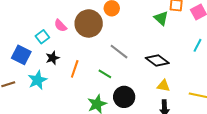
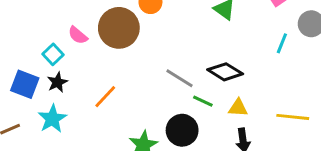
gray line: (119, 52) -> (180, 78), moved
black star: (52, 58) -> (57, 82), moved
orange line: (75, 69) -> (105, 97), turned 30
green line: (105, 74) -> (203, 101), moved

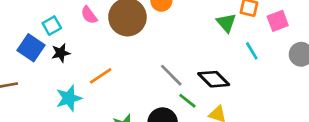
cyan line: (282, 43) -> (252, 51), moved, turned -66
cyan square: (53, 54) -> (52, 26), moved
cyan star: (52, 119) -> (69, 98), moved

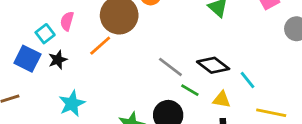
pink semicircle: (89, 15) -> (67, 21), moved, turned 60
cyan line: (252, 51) -> (248, 80), moved
orange line: (101, 76) -> (100, 46), moved

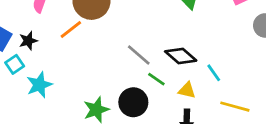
cyan square: (45, 34) -> (15, 64), moved

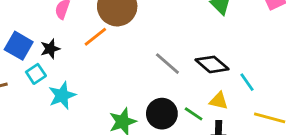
green line: (156, 79) -> (194, 114), moved

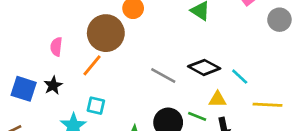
cyan square: (36, 74) -> (96, 106), moved, turned -30

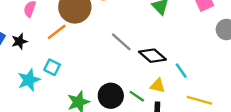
gray line: (163, 76) -> (121, 42), moved

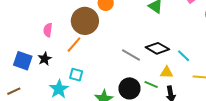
gray line: (121, 42) -> (131, 55), moved

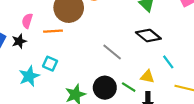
pink semicircle: (48, 30) -> (27, 21), moved
orange line: (74, 45) -> (53, 31), turned 36
black diamond: (157, 48) -> (148, 35), moved

